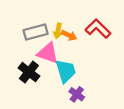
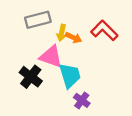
gray rectangle: (36, 32) -> (38, 20), moved

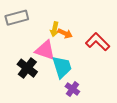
gray rectangle: (38, 20) -> (17, 18), moved
red L-shape: (104, 30) -> (98, 42), moved

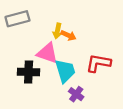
red L-shape: (98, 42) -> (98, 63), moved, turned -35
black cross: (27, 68) -> (29, 72), turned -36

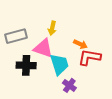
gray rectangle: (17, 19) -> (16, 36), moved
orange arrow: (68, 35) -> (80, 44), moved

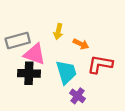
orange arrow: (80, 44) -> (81, 44), moved
pink triangle: (43, 48) -> (35, 54), moved

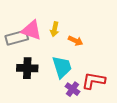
pink triangle: (35, 54) -> (31, 30), moved
red L-shape: (100, 64) -> (93, 81), moved

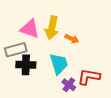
yellow arrow: (55, 29) -> (52, 28), size x1.6
gray rectangle: (17, 38) -> (16, 50), moved

